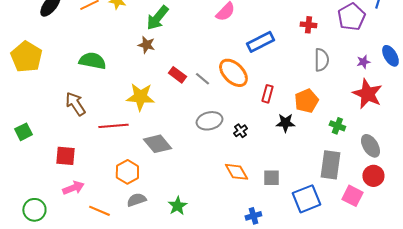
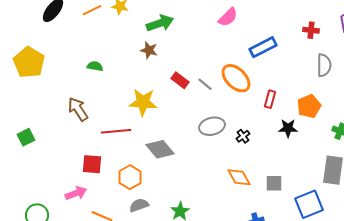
green arrow: (157, 18) -> (160, 23), turned -148
green semicircle: (92, 61) -> (95, 66), size x0.6
red square: (65, 156) -> (92, 164), moved

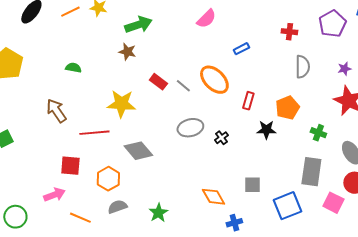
blue rectangle: (263, 47) -> (241, 49), size x0.6
orange diamond: (239, 177) -> (213, 197), moved

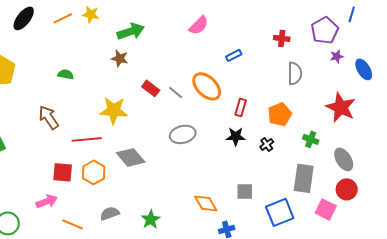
purple star: (344, 69) -> (337, 56), moved
black star: (266, 130) -> (236, 136), moved
black cross: (221, 138) -> (267, 144), moved
orange hexagon: (108, 179) -> (94, 172), moved

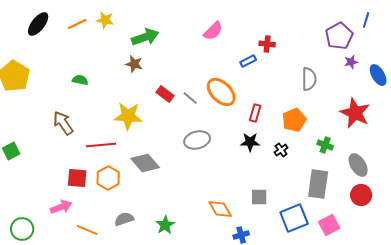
red cross: (282, 38) -> (267, 44), moved
pink square: (326, 209) -> (329, 225), moved, turned 35

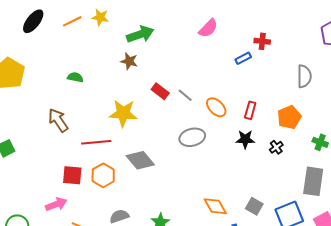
orange ellipse: (221, 92) -> (216, 107), moved, size x0.7
gray square: (259, 197) -> (254, 206), moved, turned 30

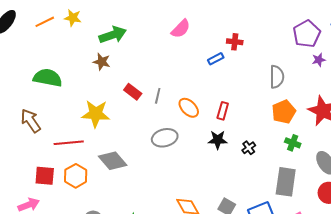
green semicircle: (75, 77) -> (48, 78), size x1.8
gray line: (185, 95) -> (158, 96), turned 63
orange pentagon: (289, 117) -> (284, 112), moved

